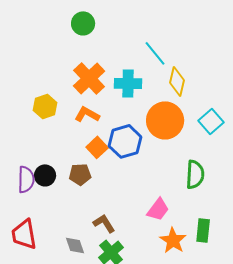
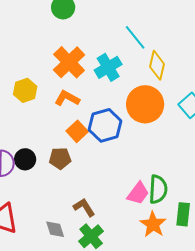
cyan cross: (128, 83) -> (108, 67), turned -32
green semicircle: (195, 174) -> (158, 189), moved

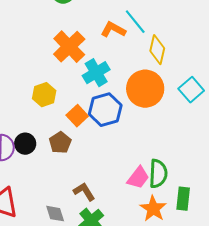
cyan cross: (108, 67) -> (96, 73), moved
yellow hexagon: (25, 90) -> (44, 95), moved
orange L-shape: (67, 98) -> (113, 30), moved
brown pentagon: (60, 158) -> (60, 143), turned -30

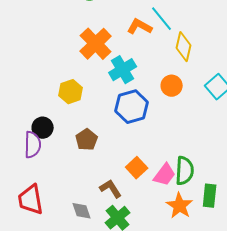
orange circle: (145, 89) -> (172, 86), size x0.6
orange square: (77, 116) -> (137, 168), moved
black circle: (25, 144) -> (43, 128), moved

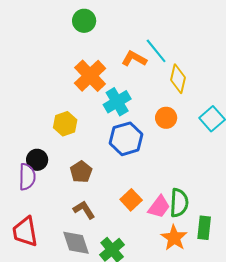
brown L-shape: (111, 189) -> (84, 210), moved
gray diamond: (82, 211) -> (76, 243), size x1.4

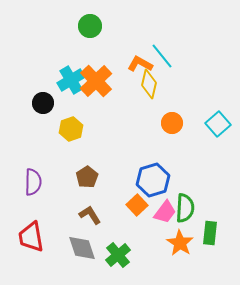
yellow diamond: (178, 79) -> (149, 84), moved
cyan cross: (117, 102) -> (71, 80), moved
blue hexagon: (126, 139) -> (153, 180), moved
black circle: (37, 160) -> (43, 103), moved

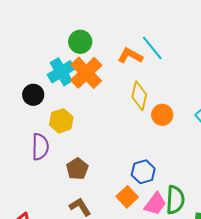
green circle: (90, 26) -> (80, 42), moved
yellow diamond: (149, 84) -> (139, 96), moved
blue hexagon: (153, 180) -> (143, 172), size x0.7
purple semicircle: (33, 182) -> (40, 147), moved

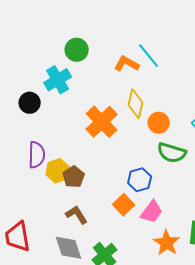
orange cross: (86, 73) -> (102, 122), moved
yellow hexagon: (61, 121) -> (58, 171), moved
green semicircle: (175, 200) -> (172, 153), moved, turned 104

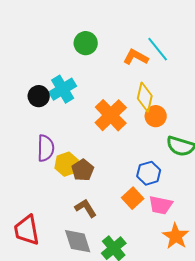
cyan cross: (58, 80) -> (63, 89), moved
orange circle: (159, 123) -> (156, 116), moved
pink trapezoid: (152, 212) -> (161, 205), turned 65

